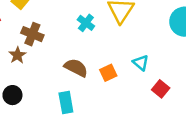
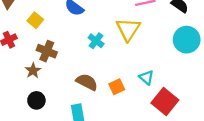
red square: (161, 89) -> (165, 102), size x1.6
black circle: (12, 95) -> (36, 100), moved

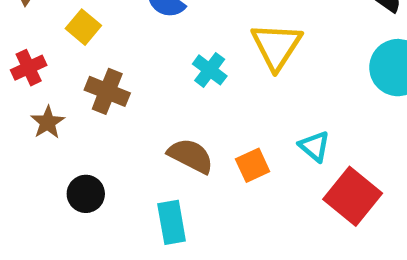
brown star: (33, 71) -> (48, 122), moved

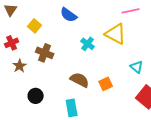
yellow triangle: (276, 46) -> (116, 34), turned -35
cyan triangle: (315, 146) -> (137, 67), moved

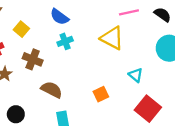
cyan cross: (88, 44) -> (65, 41), moved, turned 32
brown semicircle: (80, 80) -> (52, 90), moved
black circle: (36, 96) -> (16, 114), moved

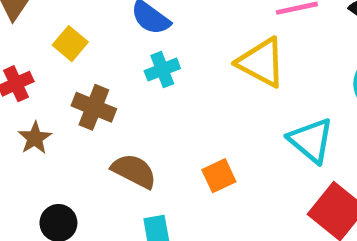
cyan triangle: (136, 75) -> (311, 140), size x1.5
orange square: (101, 94) -> (219, 176), moved

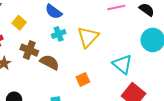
yellow triangle: (261, 62) -> (88, 37), moved, turned 45
brown semicircle: (134, 171) -> (49, 62), moved

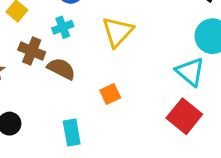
cyan cross: (59, 34) -> (63, 27), moved
cyan triangle: (122, 64) -> (190, 72), moved

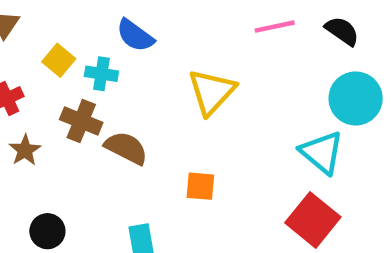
cyan cross: (63, 27) -> (101, 74), moved, turned 30
orange square: (110, 94) -> (200, 186), turned 30

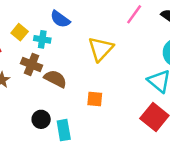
pink line: (275, 27) -> (134, 14), turned -42
black circle: (47, 231) -> (41, 119), moved

